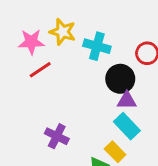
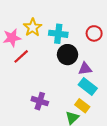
yellow star: (62, 32) -> (33, 27), turned 30
black circle: (120, 79) -> (68, 55), moved

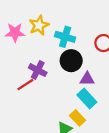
red line: (21, 56) -> (25, 85), moved
purple cross: (40, 101) -> (38, 70), moved

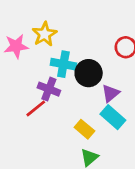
cyan cross: (65, 37) -> (63, 64), moved
purple triangle: (87, 79) -> (111, 93), turned -35
yellow rectangle: (77, 118) -> (84, 129), moved

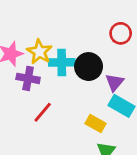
yellow star: (44, 34) -> (39, 52), moved
purple cross: (49, 89) -> (28, 78), moved

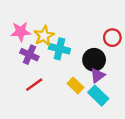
black circle: (89, 67) -> (94, 60), moved
yellow rectangle: (95, 124) -> (75, 85), moved

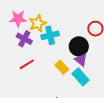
cyan cross: (59, 49) -> (50, 35), turned -30
purple triangle: (98, 75) -> (81, 60), turned -48

